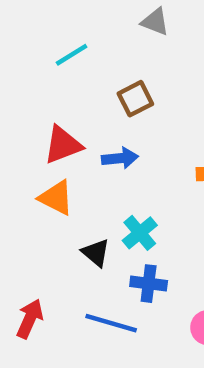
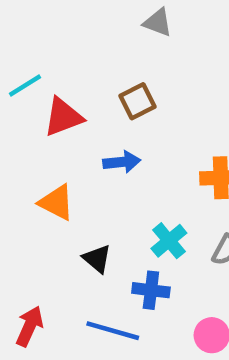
cyan line: (72, 55) -> (25, 85), moved
red triangle: (63, 145) -> (63, 117), moved
cyan cross: (140, 233) -> (169, 241), moved

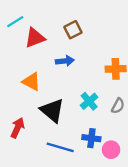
black triangle: (97, 259) -> (52, 110), size x1.6
blue cross: (151, 290) -> (91, 138), moved
red arrow: (29, 326) -> (18, 128), moved

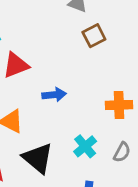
brown square: (73, 30) -> (94, 36), moved

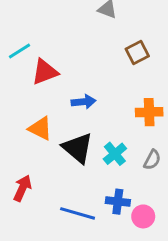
brown square: (94, 36) -> (137, 52), moved
black triangle: (38, 158) -> (78, 148), moved

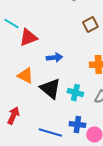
cyan line: (19, 51) -> (11, 24), turned 63
cyan cross: (115, 154) -> (75, 93), turned -35

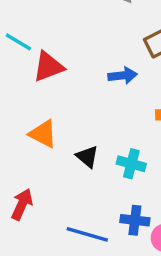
blue arrow: (54, 58) -> (123, 75), moved
black triangle: (50, 89) -> (87, 157), size x0.6

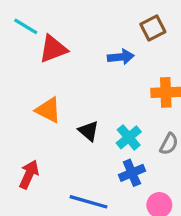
cyan cross: (131, 164) -> (129, 137), turned 35
blue cross: (135, 220) -> (132, 173), moved, turned -30

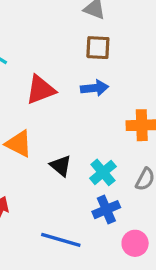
brown square: (153, 28) -> (98, 48), moved, turned 30
red triangle: (53, 49) -> (41, 90), moved

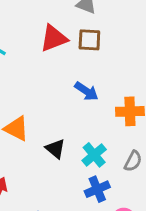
blue arrow: (95, 88) -> (86, 91), moved, turned 40
red triangle: (41, 90) -> (54, 38), moved

